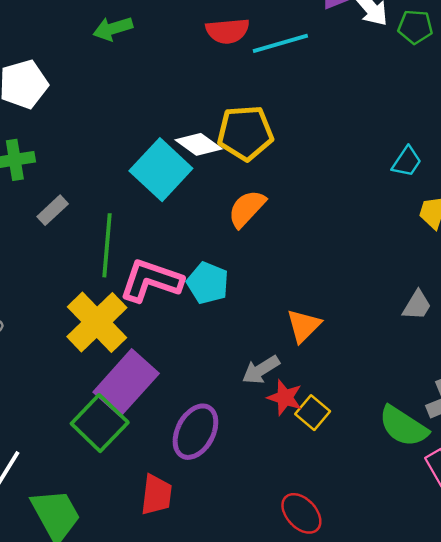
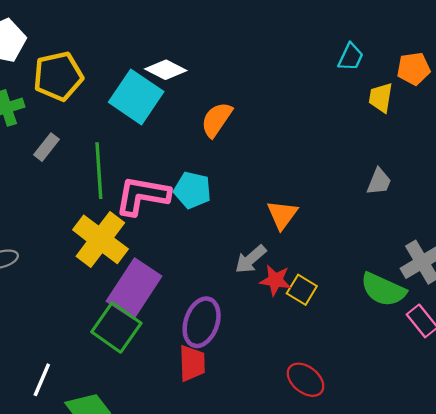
yellow pentagon: (245, 133) -> (58, 76), moved
red trapezoid: (156, 495) -> (192, 363), moved

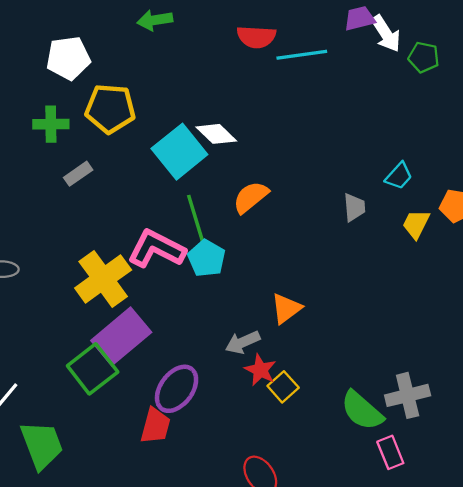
green line: (99, 171) -> (197, 223), moved, turned -30
gray trapezoid: (379, 182) -> (354, 207), moved, turned -44

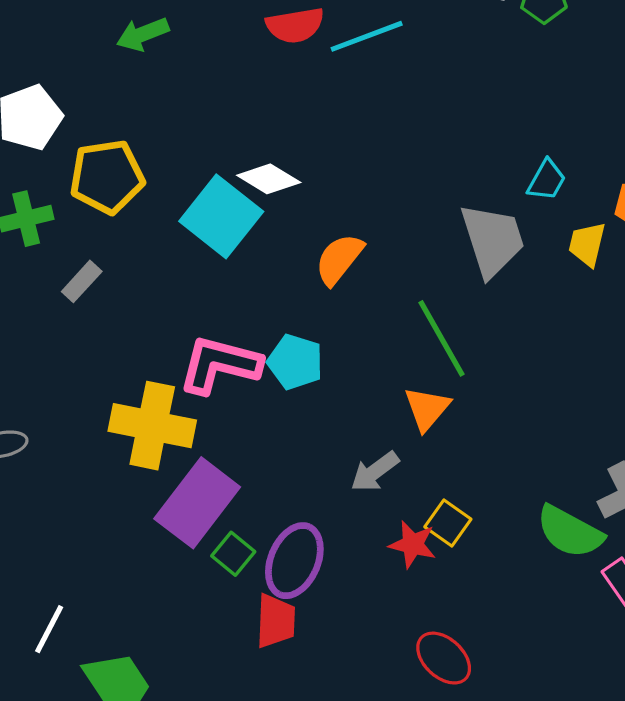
gray trapezoid: (354, 207) -> (492, 240), size x1.8
green line: (197, 223) -> (441, 338), moved
yellow cross: (103, 279) -> (152, 426), turned -30
green square: (93, 369) -> (233, 554), moved, size x0.6
red star: (260, 370) -> (413, 544), moved

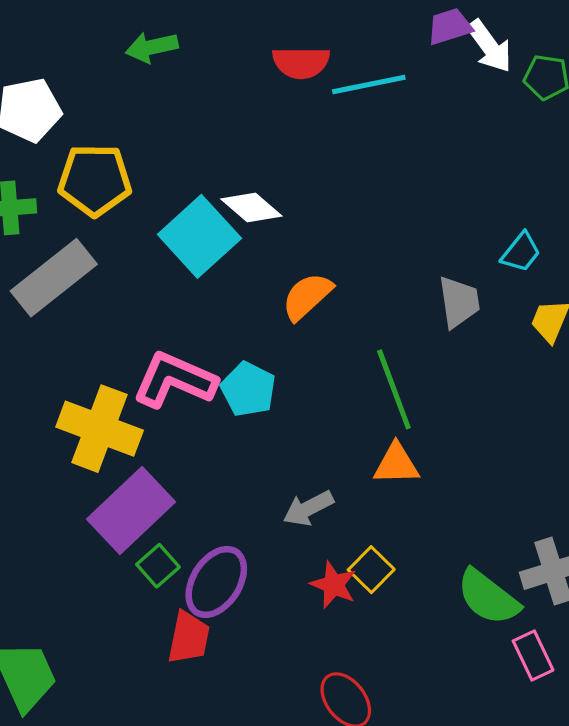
gray trapezoid: (492, 240) -> (459, 302), size x0.7
gray rectangle: (82, 281) -> (54, 278), size x2.0
orange triangle: (427, 409) -> (396, 464), moved, turned 39

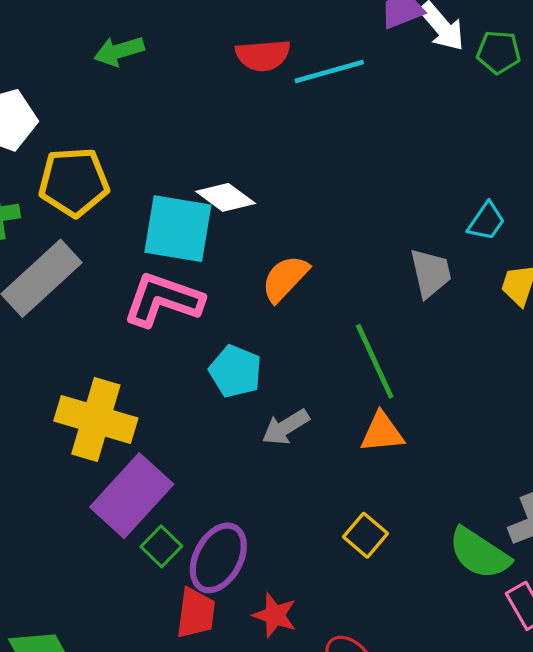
cyan square: (199, 236) -> (178, 229), turned -34
pink L-shape: (175, 380) -> (163, 300), moved
gray arrow: (308, 508) -> (286, 427), moved
red star: (334, 585) -> (275, 615), moved

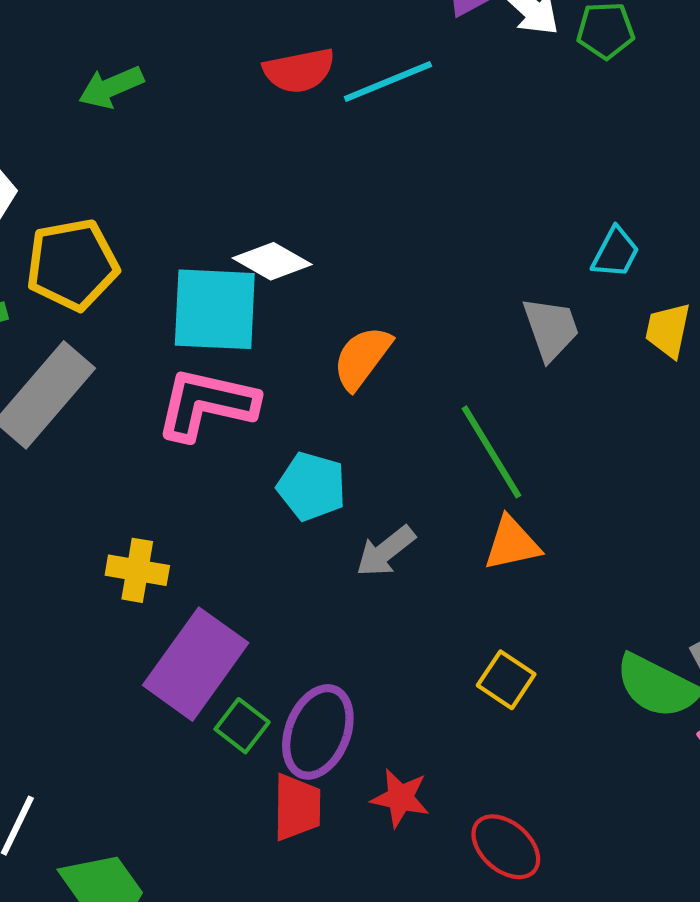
yellow cross: (96, 419) -> (137, 570), size x0.6

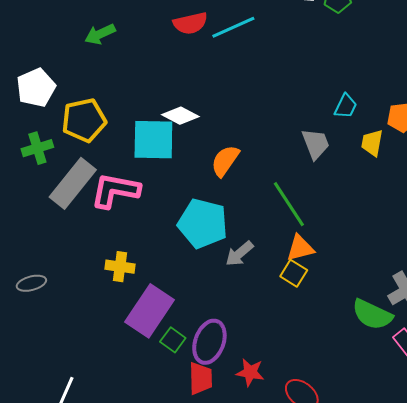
pink L-shape: (207, 404) -> (115, 191), moved
cyan pentagon: (312, 486) -> (203, 224), size x1.5
yellow square: (506, 680) -> (294, 273), moved

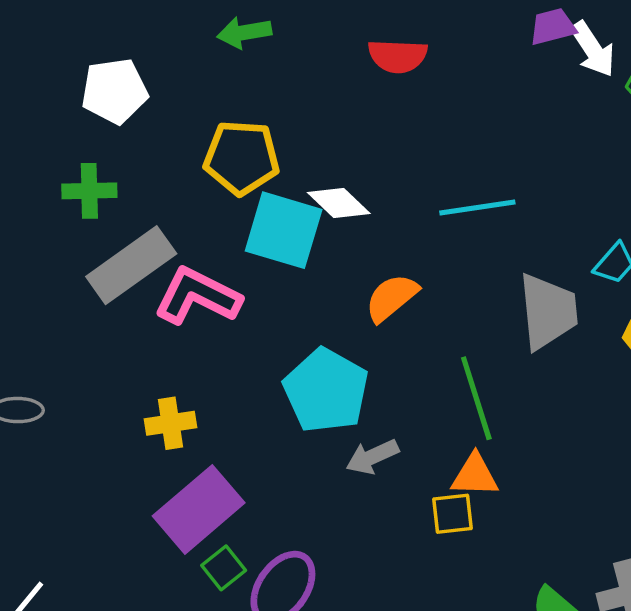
cyan line: (233, 27) -> (477, 208), moved
yellow pentagon: (84, 120) -> (242, 158), moved
gray trapezoid: (316, 144) -> (548, 311), size x1.4
yellow cross: (120, 267) -> (170, 423), turned -32
yellow square: (294, 273) -> (453, 514), turned 36

